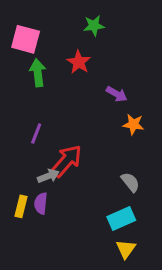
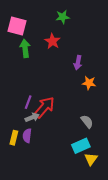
purple arrow: (117, 94) -> (78, 63), turned 72
purple line: (36, 133) -> (28, 102), moved
yellow triangle: (126, 249) -> (91, 159), moved

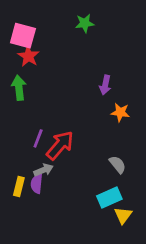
red star: (52, 41) -> (28, 56), moved
green arrow: (25, 48) -> (19, 88), moved
gray arrow: (32, 117) -> (44, 170), moved

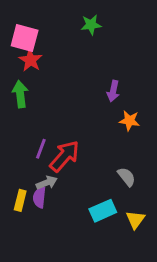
cyan rectangle: (109, 197) -> (103, 211), moved
yellow triangle: (123, 215) -> (135, 220), moved

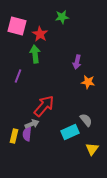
red star: (31, 60) -> (40, 34), moved
green arrow: (20, 94) -> (35, 54), moved
purple line: (41, 149) -> (18, 76), moved
cyan rectangle: (103, 211) -> (70, 132), moved

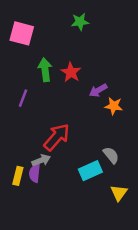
red star: (40, 34) -> (71, 72), moved
purple arrow: (77, 62) -> (98, 90), moved, turned 48

